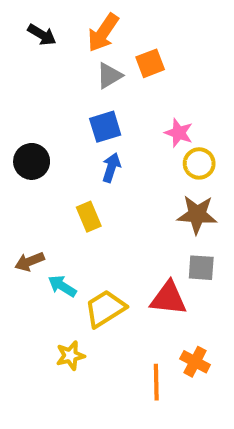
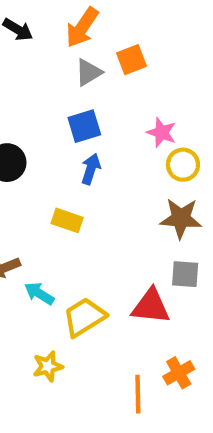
yellow rectangle: (89, 217) -> (67, 220), turned -48
orange cross: (195, 362) -> (179, 373), turned 32

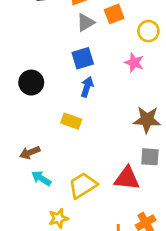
yellow circle: (183, 165) -> (148, 31), moved
cyan arrow: (39, 293) -> (41, 178), moved

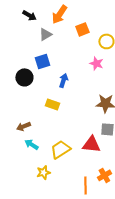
gray triangle: (86, 22) -> (45, 34), moved
blue square: (83, 58) -> (42, 61), moved

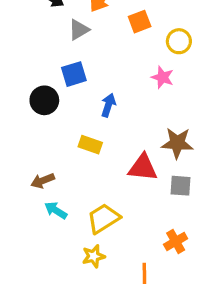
red triangle: (91, 144) -> (143, 168), moved
yellow star: (43, 172) -> (94, 256), moved
orange cross: (104, 175) -> (176, 241), moved

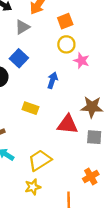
yellow circle: (179, 41) -> (66, 44), moved
blue square: (74, 74) -> (19, 58), turned -30
blue arrow: (108, 105) -> (52, 80), moved

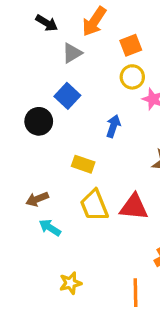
red triangle: (68, 124) -> (134, 207), moved
yellow trapezoid: (40, 160) -> (94, 205), moved, turned -80
yellow star: (33, 187) -> (70, 283), moved

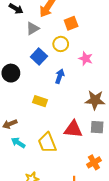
yellow circle: (132, 77) -> (61, 44), moved
blue square: (67, 96) -> (39, 56), moved
yellow trapezoid: (94, 205) -> (47, 143), moved

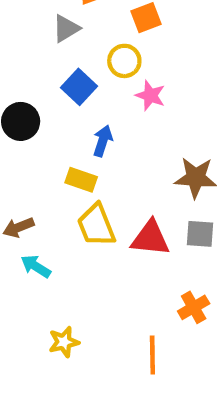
pink star: (86, 59) -> (150, 96), moved
blue arrow: (60, 76) -> (103, 141), moved
yellow trapezoid: (47, 143) -> (96, 225), moved

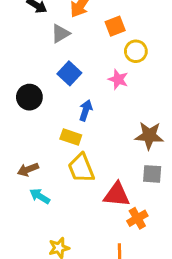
yellow circle: (124, 61) -> (136, 51), moved
red triangle: (150, 238) -> (117, 195), moved
orange cross: (194, 307) -> (137, 218), moved

